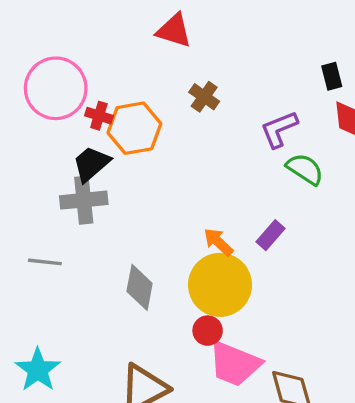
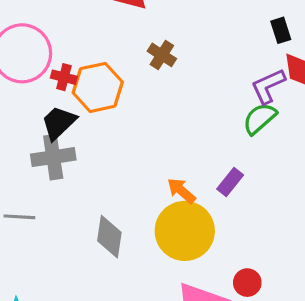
purple L-shape: (279, 129) -> (268, 86), moved
green semicircle: (305, 169) -> (260, 119), turned -72
red circle: (208, 331) -> (247, 283), moved

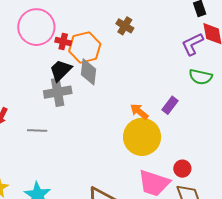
green semicircle: (260, 119) -> (201, 77), moved, turned -125
gray diamond: (109, 237) -> (89, 72), moved

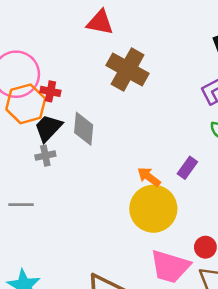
brown cross: (125, 26) -> (128, 69), size x1.8
orange hexagon: (85, 47) -> (26, 104), moved
gray cross: (58, 92) -> (45, 156), size x0.6

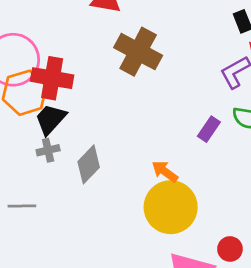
red cross: (50, 91) -> (52, 78), size x1.8
gray diamond: (84, 129) -> (89, 164), moved, turned 40
purple rectangle: (187, 168) -> (209, 129), moved

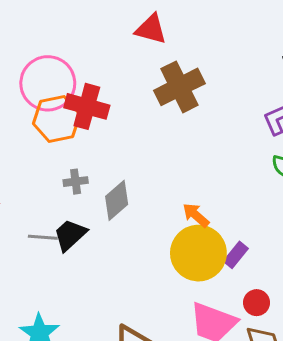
brown cross: (138, 52) -> (179, 87), turned 30
black trapezoid: (51, 119) -> (70, 235), moved
purple rectangle: (209, 129) -> (236, 255), moved

